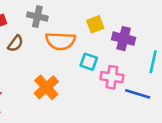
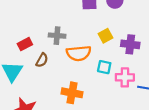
orange cross: (46, 87) -> (72, 93), turned -30

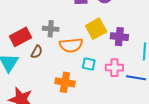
yellow square: (105, 36) -> (96, 29), size x1.5
red rectangle: (25, 44) -> (20, 37), size x1.5
cyan square: (104, 67) -> (89, 64), moved

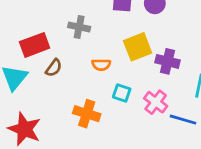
gray cross: (51, 29) -> (79, 27), moved
orange semicircle: (71, 45) -> (101, 65), size x0.6
pink cross: (114, 68) -> (156, 102), turned 30

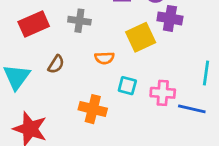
red rectangle: (35, 45) -> (34, 24), moved
purple cross: (168, 61) -> (170, 18), moved
pink cross: (156, 102) -> (163, 93), turned -30

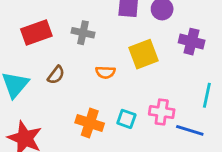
purple cross: (170, 18) -> (192, 42), moved
cyan square: (127, 86) -> (126, 119), moved

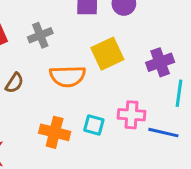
gray cross: (83, 33) -> (40, 35), turned -30
purple cross: (192, 42) -> (160, 62), moved, turned -30
orange semicircle: (105, 72) -> (68, 76), size x1.6

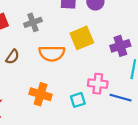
cyan square: (94, 125) -> (78, 100), moved, turned -35

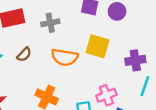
yellow square: (82, 38) -> (97, 46), turned 30
pink cross: (98, 84) -> (106, 95), turned -36

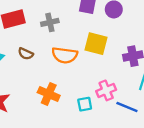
brown semicircle: (24, 54) -> (26, 54), turned 72

